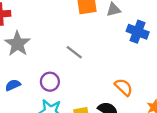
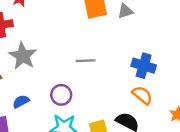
blue cross: (138, 32) -> (144, 66), moved
gray line: (74, 52) -> (86, 61), turned -36

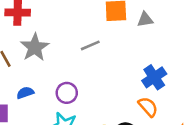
gray line: (86, 61) -> (90, 45), moved, turned -30
blue cross: (144, 66) -> (154, 77), turned 30

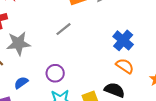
gray star: (35, 47) -> (18, 43), turned -30

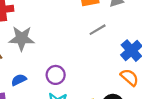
gray line: (63, 29) -> (98, 30), moved

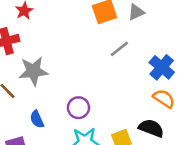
blue semicircle: (19, 80) -> (37, 119), turned -80

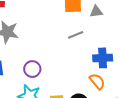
blue cross: (162, 67) -> (103, 58), turned 30

